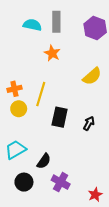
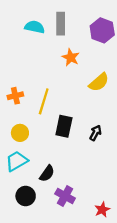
orange star: (52, 53) -> (71, 57), moved
yellow circle: (19, 109) -> (20, 133), moved

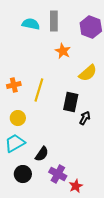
black rectangle: (64, 126) -> (71, 102), moved
red star: (102, 210) -> (76, 186), moved

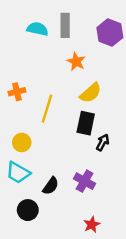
yellow semicircle: (88, 73) -> (91, 93), moved
orange cross: (14, 85) -> (17, 92), moved
cyan trapezoid: (15, 143) -> (18, 173), turned -120
purple cross: (58, 174) -> (85, 181), moved

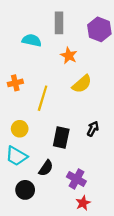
cyan semicircle: (37, 29) -> (32, 40), moved
black rectangle: (86, 123) -> (61, 137), moved
purple cross: (85, 181) -> (76, 179), moved

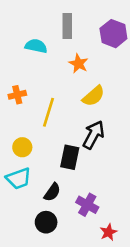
black arrow: (93, 129) -> (93, 135), moved, size x1.6
cyan trapezoid: (16, 156) -> (19, 178), turned -50
black circle: (25, 190) -> (46, 222), moved
red star: (83, 203) -> (108, 232), moved

